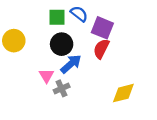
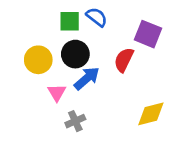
purple square: (102, 28) -> (148, 34), moved
yellow circle: (14, 41) -> (38, 60), moved
gray cross: (62, 88) -> (75, 121), moved

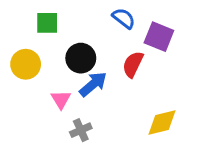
blue semicircle: (97, 17) -> (124, 18), moved
green square: (70, 21) -> (47, 23), moved
yellow circle: (38, 60) -> (26, 64), moved

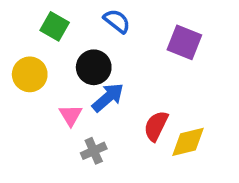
blue semicircle: (124, 18) -> (117, 21), moved
green square: (47, 23) -> (55, 26), turned 30
red semicircle: (133, 64) -> (156, 126), moved

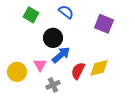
yellow circle: (30, 74) -> (17, 72), moved
red semicircle: (156, 126) -> (78, 71), moved
yellow diamond: (188, 142) -> (99, 68), moved

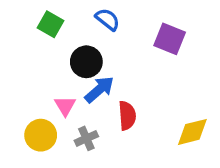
yellow diamond: (99, 68) -> (192, 132), moved
red semicircle: (78, 71) -> (127, 116), turned 150
yellow circle: (17, 72) -> (41, 135), moved

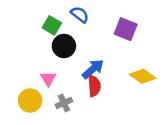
green square: (50, 24) -> (52, 25), moved
blue arrow: (99, 89) -> (93, 69), moved
yellow diamond: (192, 132) -> (143, 76), moved, turned 50

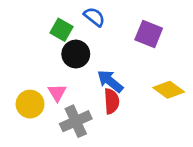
blue arrow: (93, 69) -> (110, 81), turned -100
yellow circle: (30, 100) -> (30, 104), moved
gray cross: (64, 103) -> (76, 121), size x1.5

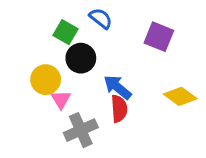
yellow circle: (30, 104) -> (46, 80), moved

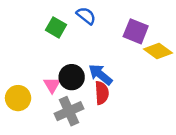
black circle: (81, 58) -> (72, 77), moved
yellow circle: (46, 80) -> (18, 98), moved
yellow diamond: (180, 96) -> (158, 51), moved

